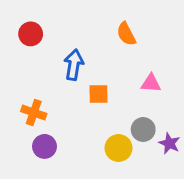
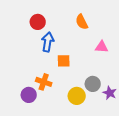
red circle: (31, 34) -> (38, 22), moved
pink triangle: (151, 83) -> (102, 47), moved
orange cross: (34, 113) -> (44, 82), moved

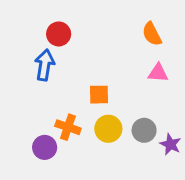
orange semicircle: (82, 22) -> (152, 34), moved
blue arrow: (48, 42) -> (45, 65), moved
yellow circle: (77, 96) -> (108, 129), moved

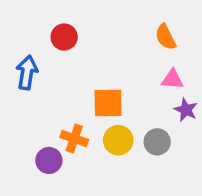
blue arrow: (45, 65) -> (27, 73), moved
orange square: (99, 95) -> (108, 103), size x1.4
purple star: (170, 144) -> (186, 110), moved

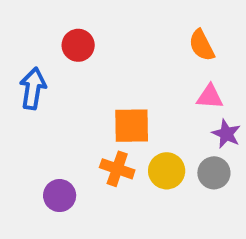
orange cross: (74, 138) -> (117, 169), moved
yellow circle: (118, 140) -> (167, 171), moved
gray circle: (157, 142) -> (214, 173), moved

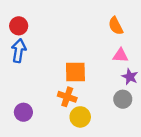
red circle: (78, 45) -> (19, 26), moved
yellow circle: (167, 171) -> (80, 117), moved
purple circle: (60, 196) -> (23, 112), moved

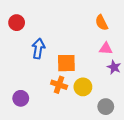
blue arrow: (19, 51) -> (38, 49), moved
gray circle: (123, 99) -> (106, 107), moved
yellow circle: (80, 117) -> (83, 87), moved

